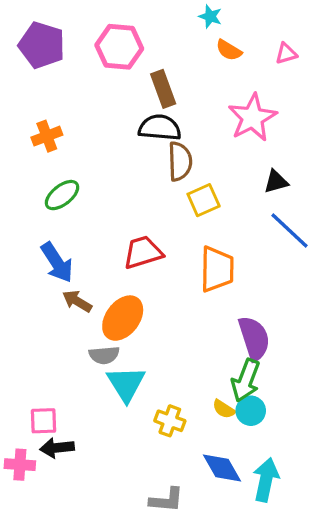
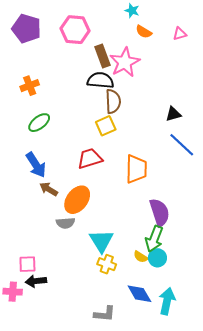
pink star: (252, 118) -> (125, 62), moved
yellow square: (204, 200) -> (106, 126), moved
cyan triangle: (126, 384) -> (101, 241), moved

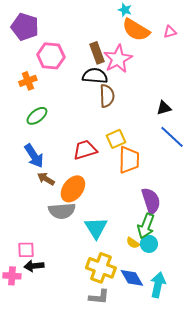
pink hexagon: (75, 30) -> (51, 56), moved
orange semicircle: (144, 32) -> (136, 30), size x1.8
yellow square: (106, 126) -> (116, 139), moved
gray semicircle: (66, 223) -> (62, 211), size x1.5
yellow cross: (107, 264) -> (101, 268), moved, size x1.6

